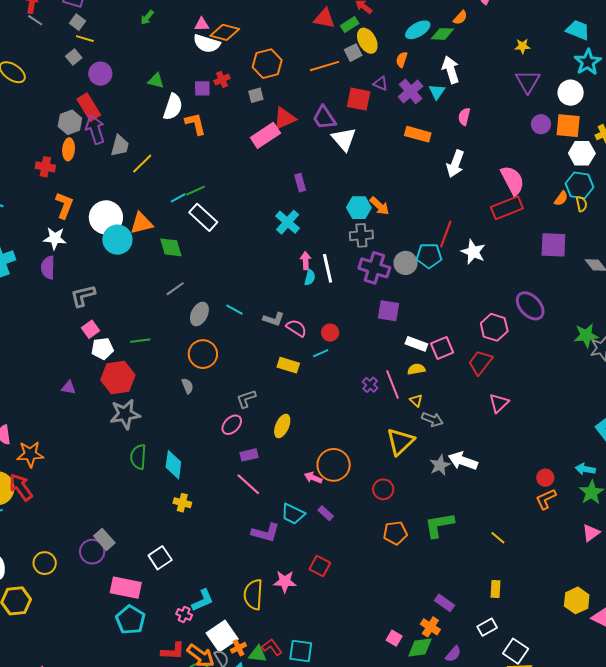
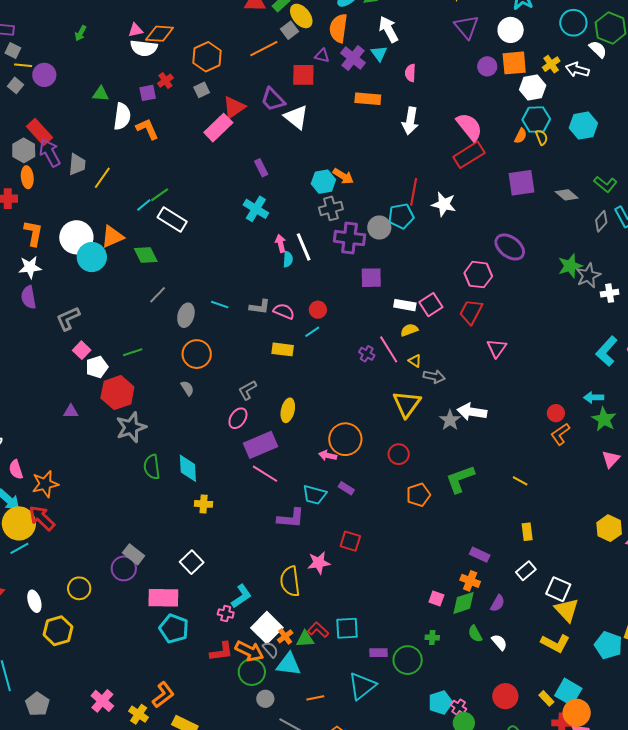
orange semicircle: (402, 60) -> (338, 28), size x1.8
purple circle: (100, 74) -> (44, 75), moved
purple rectangle: (249, 455) -> (260, 445), size x1.8

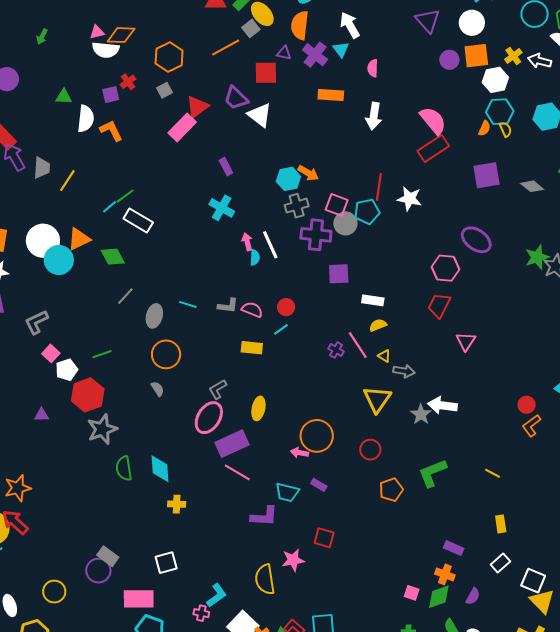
pink square: (431, 305) -> (337, 205), moved, turned -35
pink ellipse: (238, 418) -> (209, 418), size x1.5
white square: (192, 562) -> (166, 563), turned 30

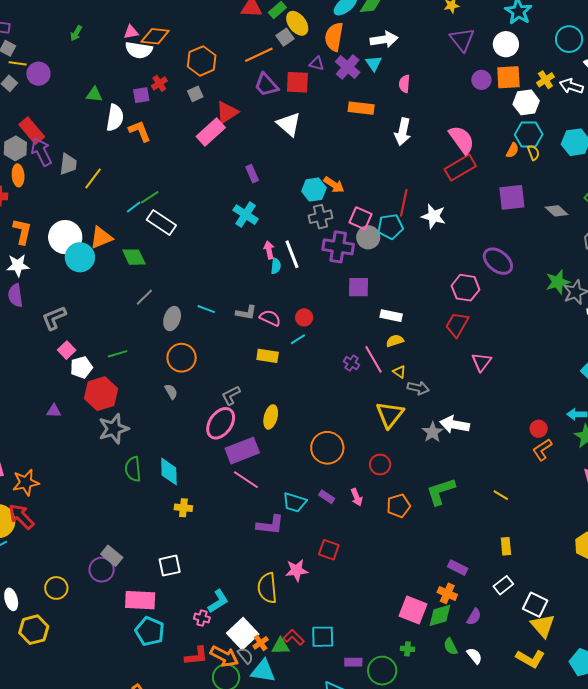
white arrow: (350, 25) -> (384, 40), turned 108
purple trapezoid: (236, 98) -> (266, 85), moved
pink arrow: (299, 453) -> (357, 497), moved, turned -126
pink square: (412, 593) -> (413, 610), size x1.8

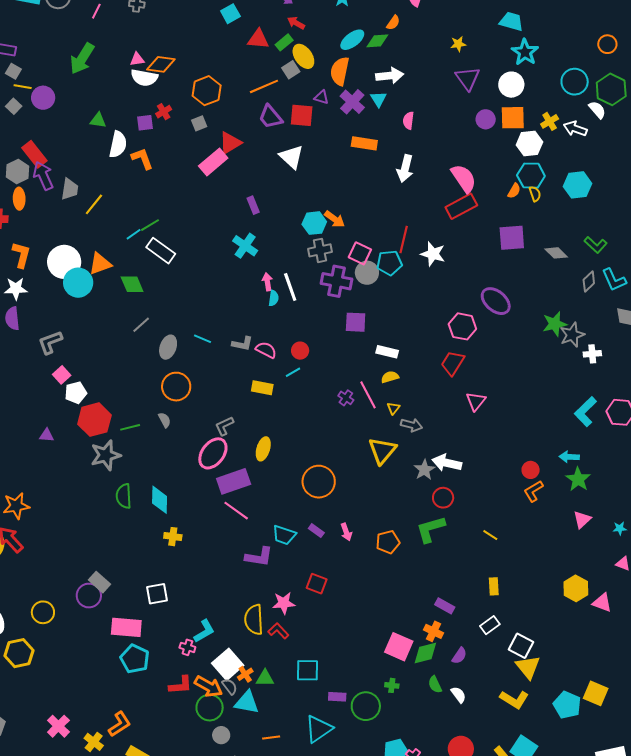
green arrow: (76, 33) -> (82, 59), size x2.0
green line: (118, 354) -> (130, 427), moved
yellow triangle: (399, 372) -> (393, 408), turned 32
red circle: (380, 464) -> (443, 498), moved
red L-shape: (294, 637) -> (278, 631), moved

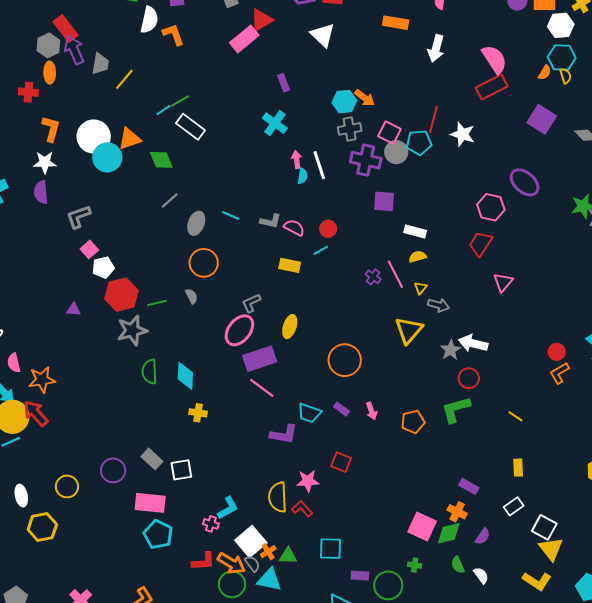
purple square: (512, 238) -> (542, 119), turned 36
gray rectangle: (100, 582) -> (152, 459), moved

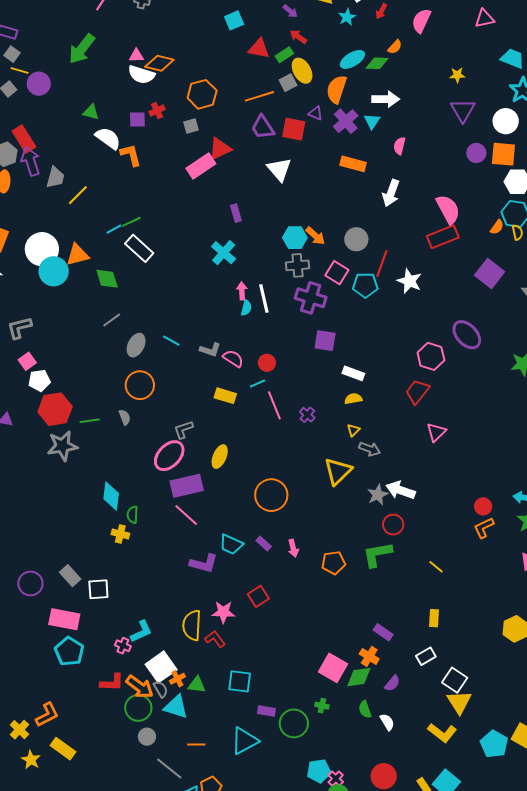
white semicircle: (149, 20) -> (108, 138), turned -72
gray circle: (396, 152) -> (356, 239), moved
pink line: (395, 274) -> (274, 405), moved
green semicircle: (150, 372) -> (133, 515), moved, size x0.7
red square: (341, 462) -> (258, 596), turned 30

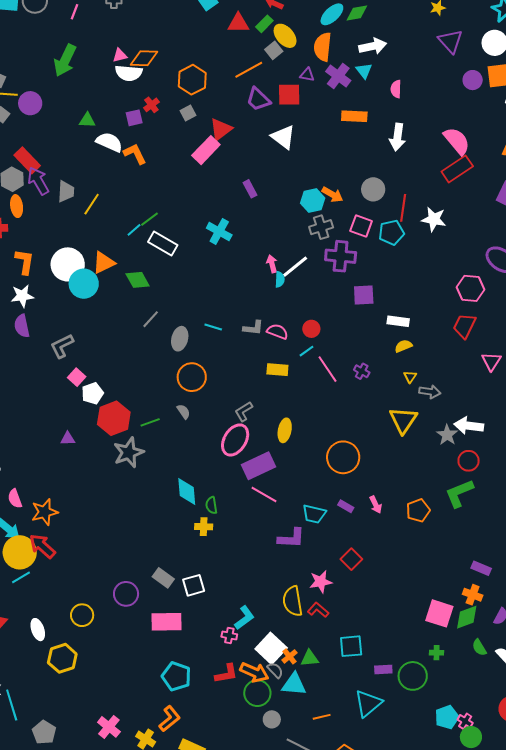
cyan cross: (224, 253) -> (219, 231), moved
white line: (264, 299) -> (295, 267), turned 76
cyan pentagon: (69, 651) -> (176, 676), moved

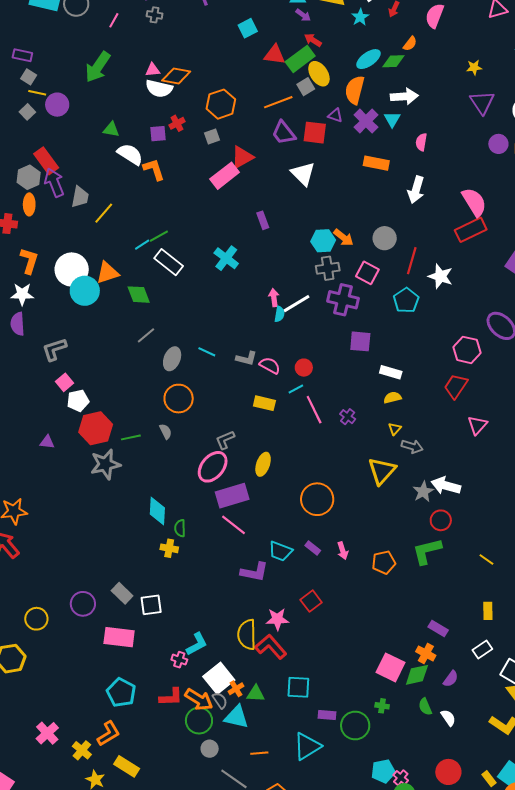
green rectangle: (264, 24) -> (300, 59), size x1.6
cyan pentagon: (391, 232) -> (406, 300), moved, turned -30
red L-shape: (318, 610) -> (271, 647), size x1.5

